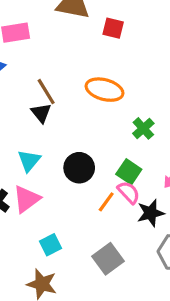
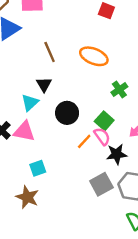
black triangle: (41, 113) -> (44, 84), moved
pink triangle: (27, 199) -> (24, 131), turned 40
gray square: (108, 259) -> (101, 184), moved

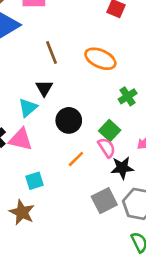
orange line: (84, 141) -> (76, 159), moved

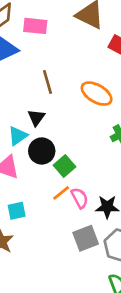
black circle: (69, 120) -> (42, 151), moved
green square: (110, 130) -> (64, 166), moved
pink semicircle: (107, 148) -> (80, 198), moved

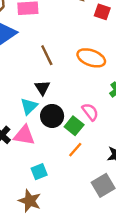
pink semicircle: (80, 198) -> (90, 112), moved

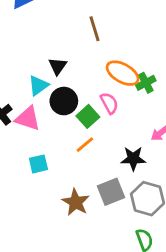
brown line: (47, 55) -> (95, 29), moved
orange ellipse: (91, 58) -> (123, 73), moved
brown star: (30, 201) -> (76, 202), moved

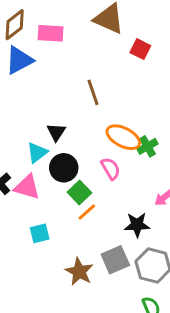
green square: (88, 116) -> (79, 192), moved

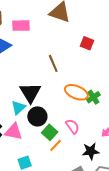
red square: (140, 49) -> (87, 43), moved
black triangle: (56, 132) -> (30, 93), size x1.6
pink semicircle: (111, 168) -> (73, 126), moved

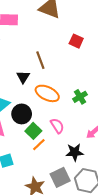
orange ellipse: (76, 92) -> (47, 93), moved
black triangle: (30, 93) -> (23, 77), moved, size x0.6

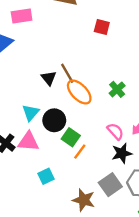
brown line: (40, 60) -> (67, 73), moved
orange ellipse: (47, 93) -> (79, 92), turned 30
pink semicircle: (57, 126) -> (115, 131), moved

